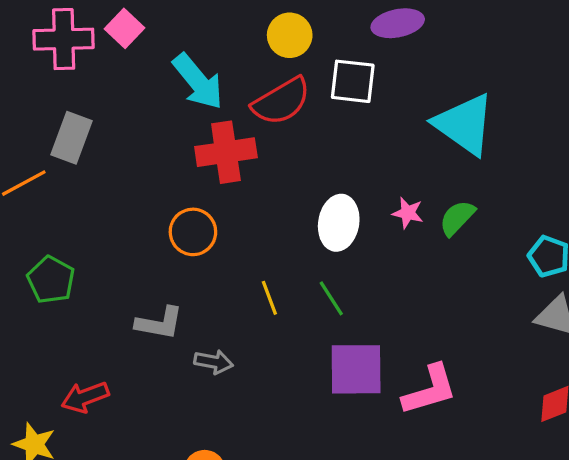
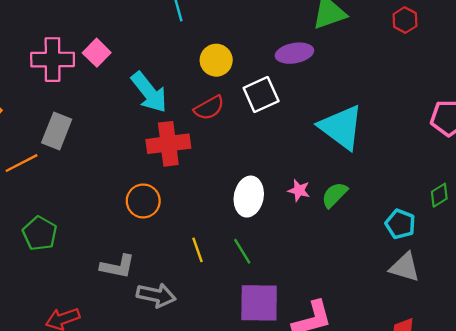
white square: (353, 81) -> (261, 94), turned -32
red semicircle: (281, 101) -> (209, 108), size x0.7
gray arrow: (214, 362) -> (156, 295), size x1.4

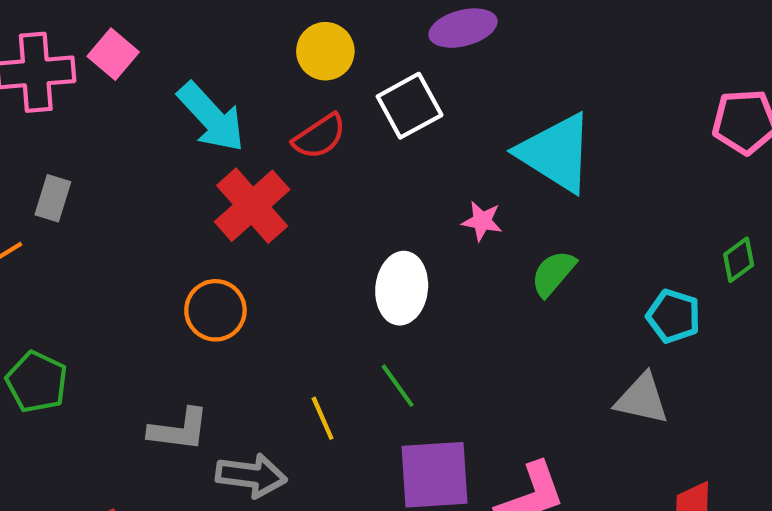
gray rectangle: (57, 131) -> (53, 198), size x0.7
red cross: (168, 144) -> (252, 206), turned -30
pink star: (299, 190) -> (482, 221), moved
yellow line: (197, 250) -> (323, 418), moved
gray triangle: (405, 267) -> (642, 399), moved

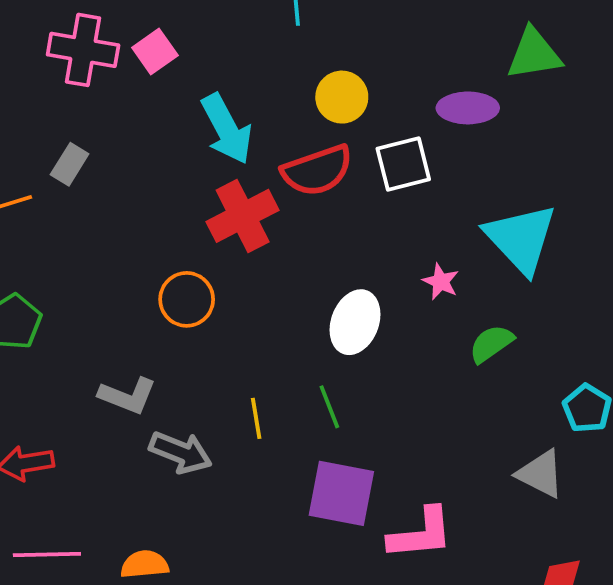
red semicircle: (319, 136) -> (317, 170), size x1.4

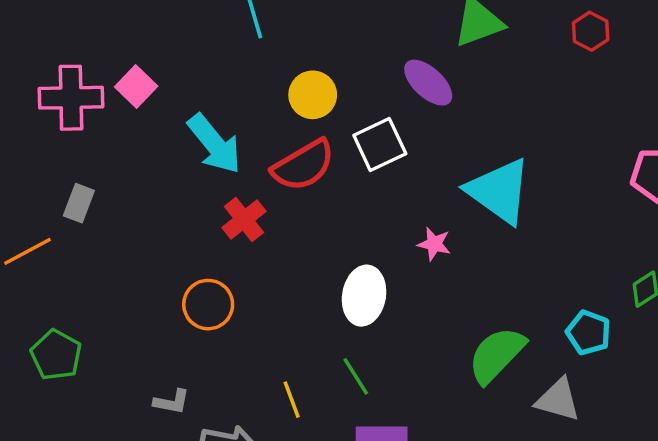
purple ellipse: (468, 108) -> (428, 83), turned 54
red cross: (243, 216) -> (244, 219), size x0.7
green semicircle: (491, 344) -> (496, 355), moved, size x1.5
gray L-shape: (128, 396) -> (172, 402), size x0.7

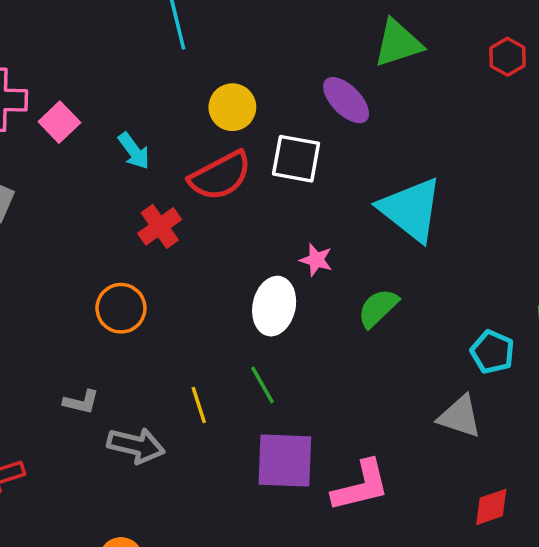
pink square: (136, 87) -> (59, 122), moved
cyan arrow: (214, 144) -> (134, 151), size x0.6
white square: (380, 144) -> (296, 159), turned 33
pink star: (434, 244) -> (316, 260), moved
green semicircle: (496, 355) -> (378, 308), moved, size x0.7

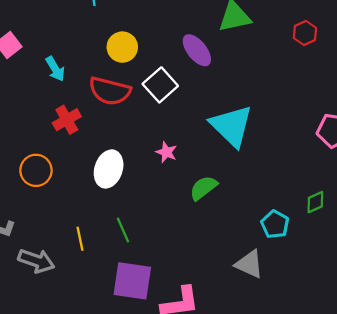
white square: (296, 159) -> (160, 85), turned 32
red semicircle: (220, 176) -> (110, 91), turned 36
white ellipse: (274, 306) -> (109, 169), moved

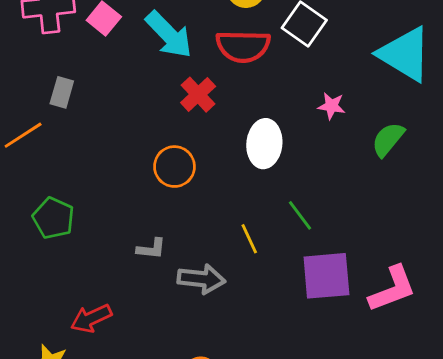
cyan arrow: (55, 69) -> (169, 35), size x1.6

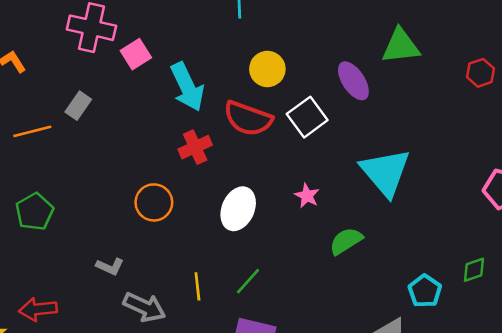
green line: (300, 215) -> (248, 281), turned 60

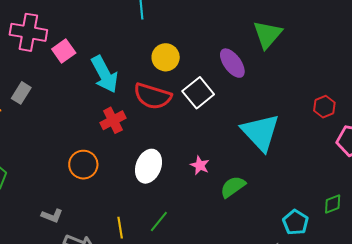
green triangle: (401, 46) -> (267, 34), turned -40
red hexagon: (481, 73) -> (324, 107), moved
pink star: (307, 196) -> (200, 165), moved

